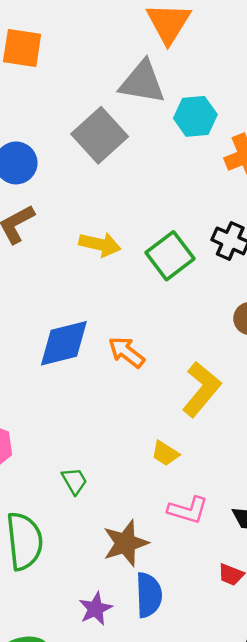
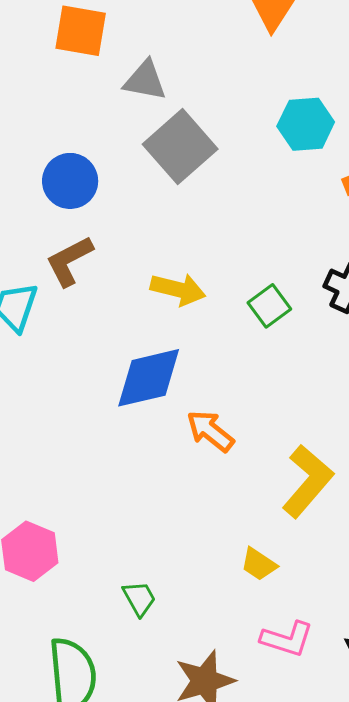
gray triangle: (142, 82) -> (145, 80), moved, size x0.7
green square: (170, 256) -> (269, 306), size x0.7
blue diamond: (64, 343) -> (149, 378), moved

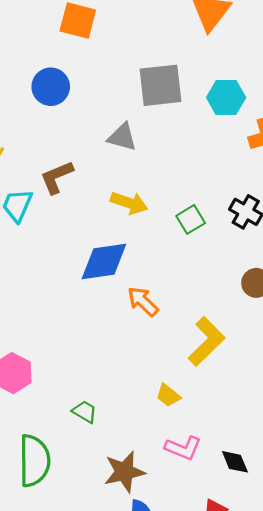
gray triangle: (145, 80) -> (122, 137), moved
gray square: (180, 147) -> (160, 85), moved, turned 30
blue circle: (70, 181) -> (51, 87), moved
green trapezoid: (139, 598) -> (85, 412), turned -35

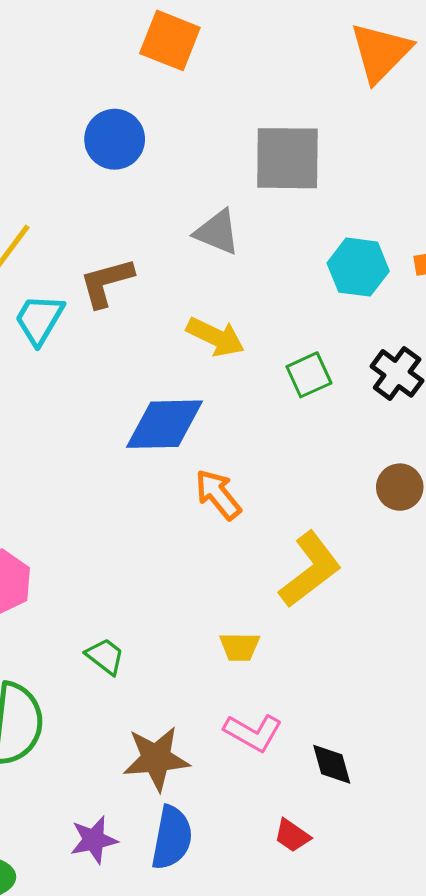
cyan hexagon: (226, 98) -> (358, 267), moved
yellow trapezoid: (168, 395) -> (240, 647), turned -45

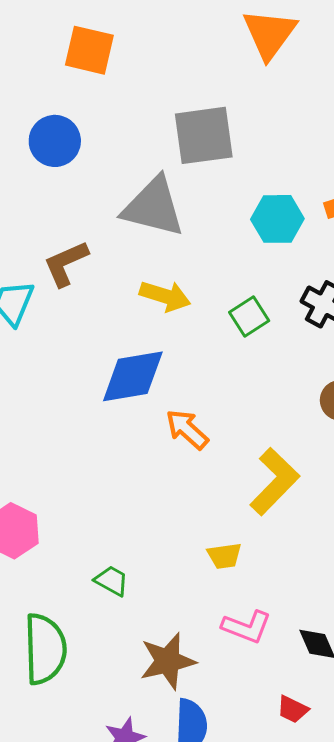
gray triangle: (217, 232) -> (153, 207), size x1.6

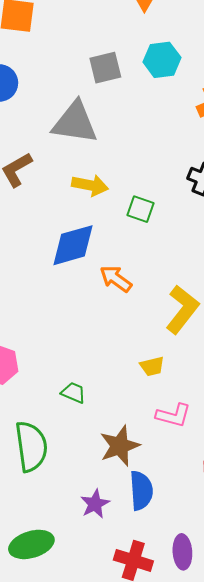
gray square: (204, 135) -> (105, 68), size x0.7
cyan hexagon: (277, 219) -> (162, 60), moved
green square: (249, 316) -> (141, 209), moved, turned -32

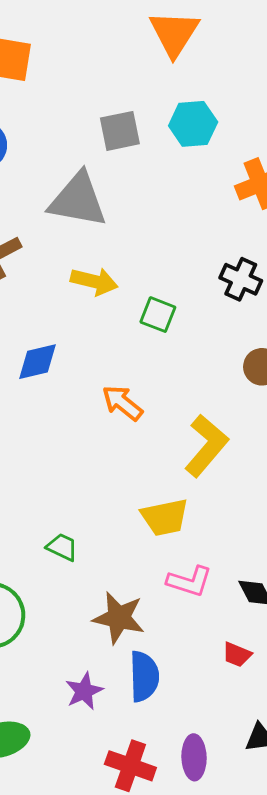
blue diamond: (73, 245) -> (37, 362), moved, size x0.7
yellow trapezoid: (152, 366) -> (165, 517), size x1.5
brown star: (120, 446) -> (119, 618), turned 30

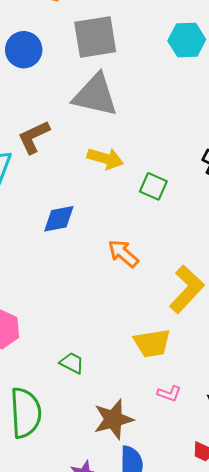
gray square: (120, 131) -> (95, 37), moved, size x1.4
pink L-shape: (189, 581) -> (169, 394), size x0.7
brown star: (119, 618) -> (113, 419), turned -30

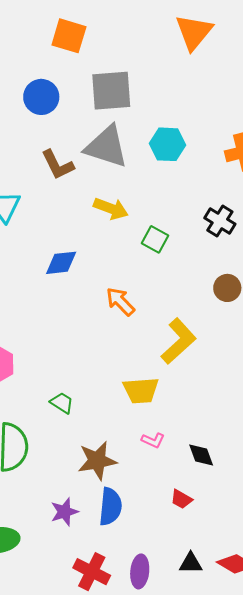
cyan hexagon: (187, 40) -> (168, 144), moved
brown L-shape: (34, 137) -> (58, 165), moved, turned -96

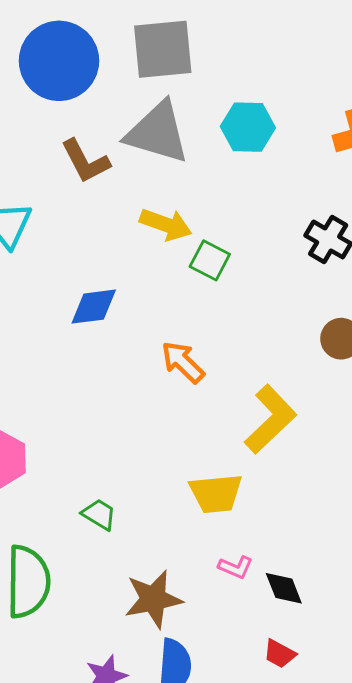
blue circle: (41, 97) -> (59, 61), size x1.5
green square: (155, 239) -> (210, 260), moved
black diamond: (201, 455) -> (284, 588), moved

